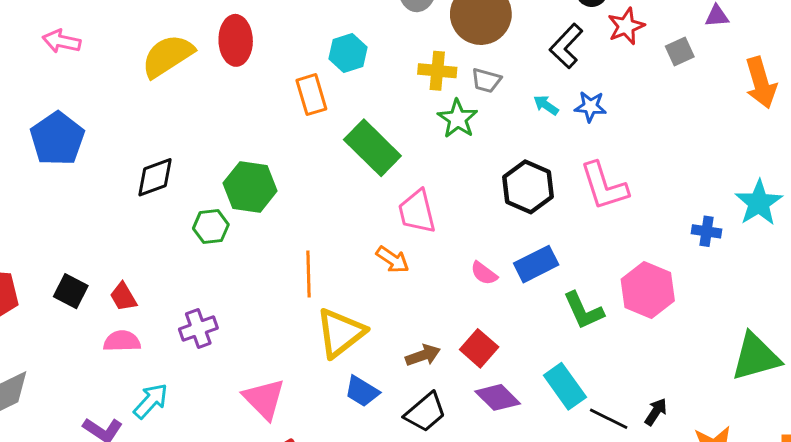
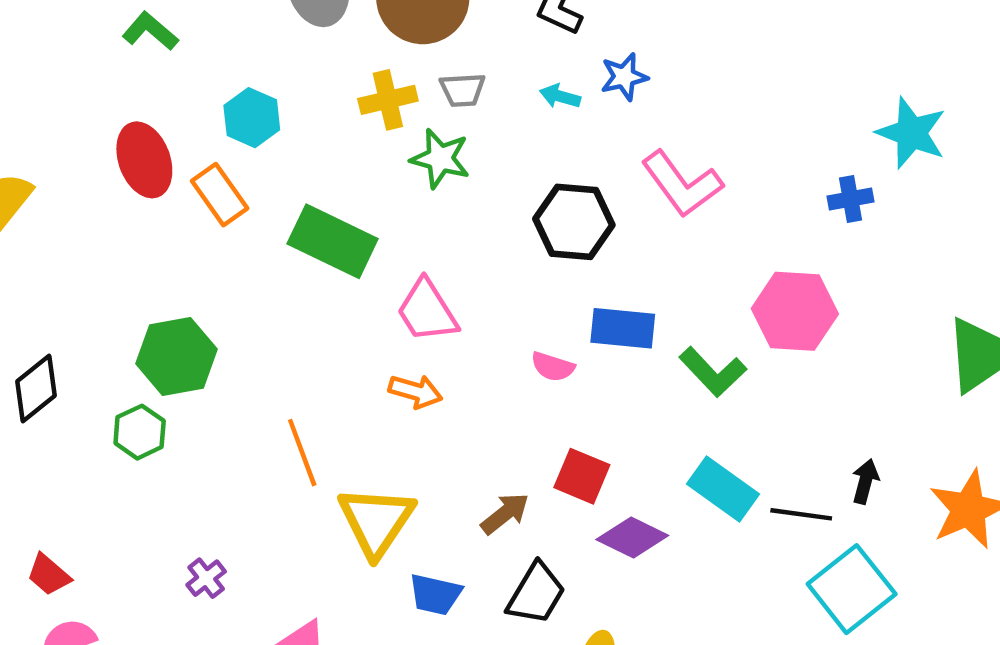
red ellipse: (236, 40) -> (144, 160), moved
blue rectangle: (536, 264) -> (623, 328), turned 51
purple cross: (198, 329) -> (206, 578), moved, size x0.7

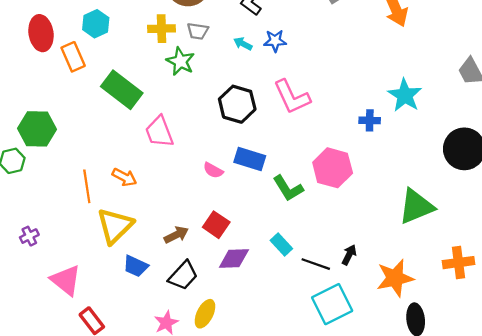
orange arrow: (415, 391) -> (124, 177), moved
cyan rectangle: (723, 489) -> (281, 245), size x0.7
purple diamond: (632, 538) -> (234, 258), turned -40

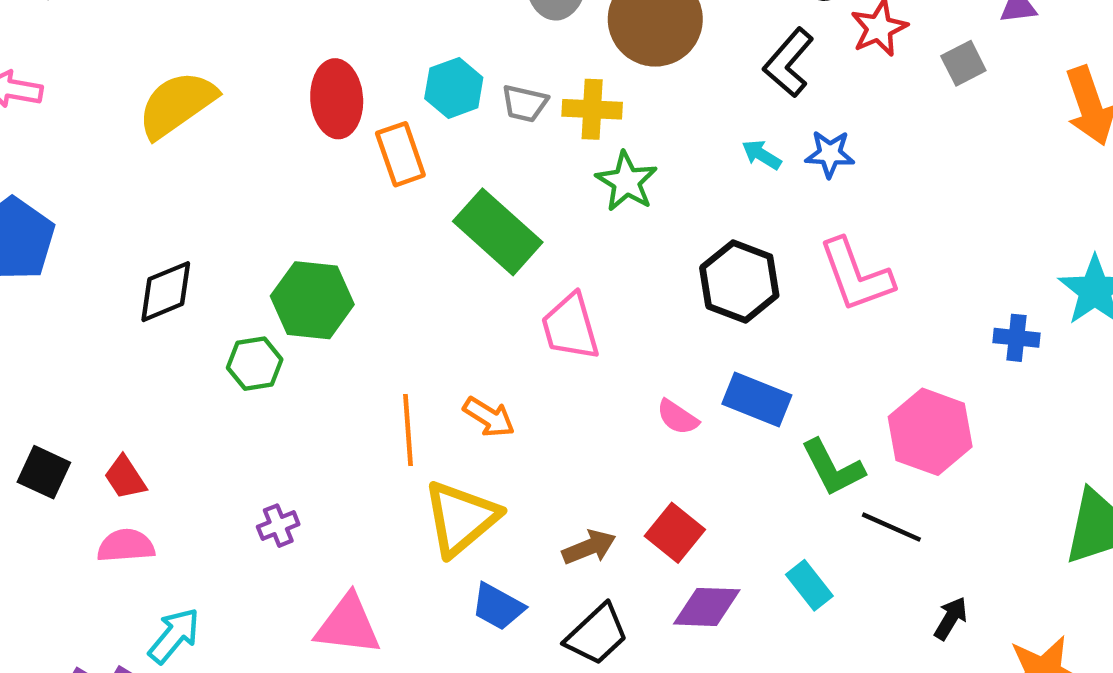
gray trapezoid: (198, 31) -> (525, 103), moved
black line: (316, 264) -> (891, 527), moved
pink triangle: (66, 280) -> (348, 625), turned -36

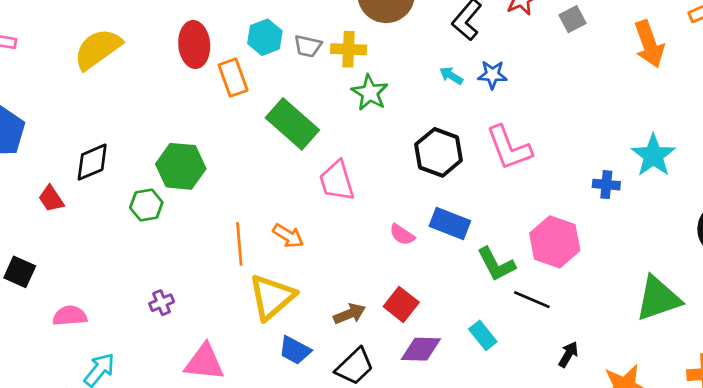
red trapezoid: (125, 477) -> (51, 199), moved

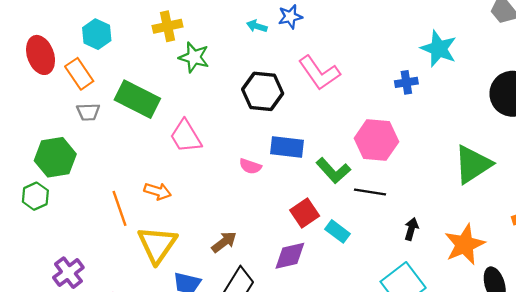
gray trapezoid: (308, 46) -> (88, 112), moved
purple cross: (162, 303) -> (68, 273), size x1.5
red square: (401, 304) -> (305, 213), moved, turned 32

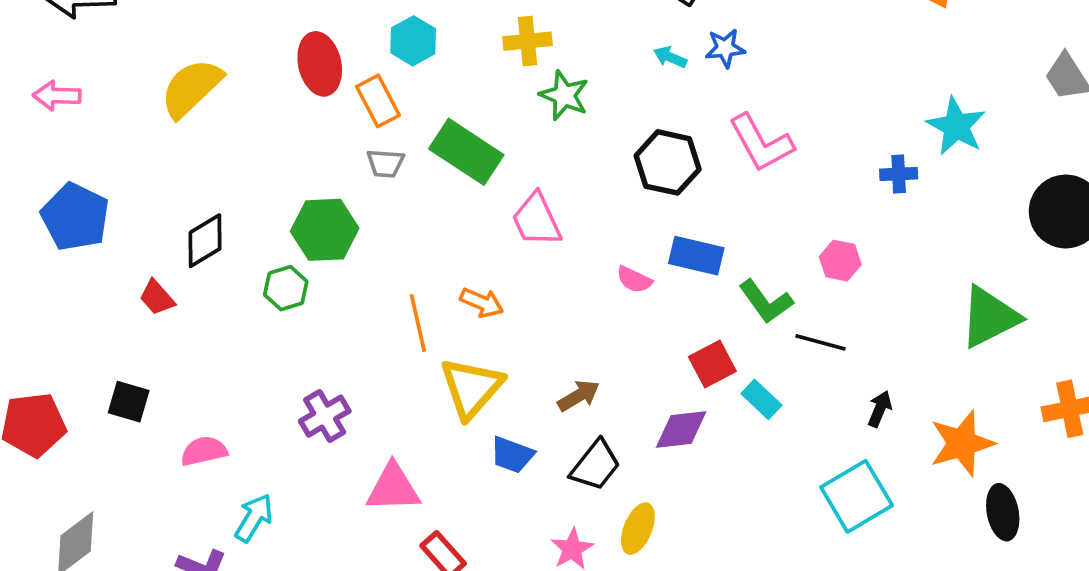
pink hexagon: (376, 140) -> (840, 261), size x0.6

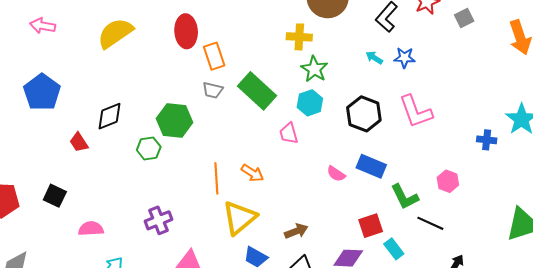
cyan hexagon: (413, 41) -> (310, 103), moved
pink trapezoid: (537, 220) -> (289, 133), size x0.7

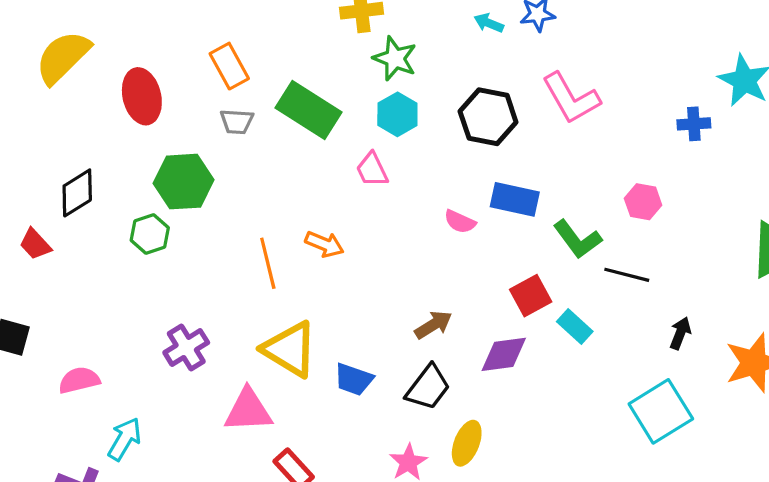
red ellipse: (186, 31) -> (142, 96), moved
yellow triangle: (240, 218) -> (290, 349), moved, turned -39
brown arrow: (296, 231) -> (433, 325), moved

